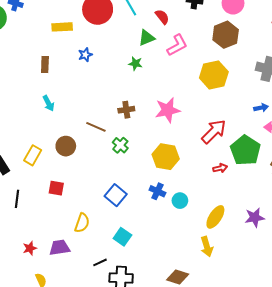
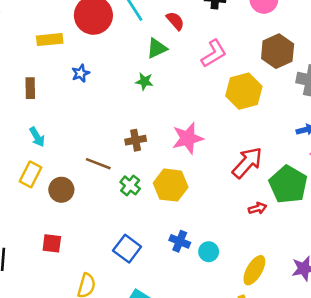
brown hexagon: (226, 35) -> (278, 51), moved
pink L-shape: (177, 45) -> (214, 53), moved
yellow rectangle: (33, 155) -> (30, 174), moved
yellow hexagon: (166, 157) -> (171, 185), moved

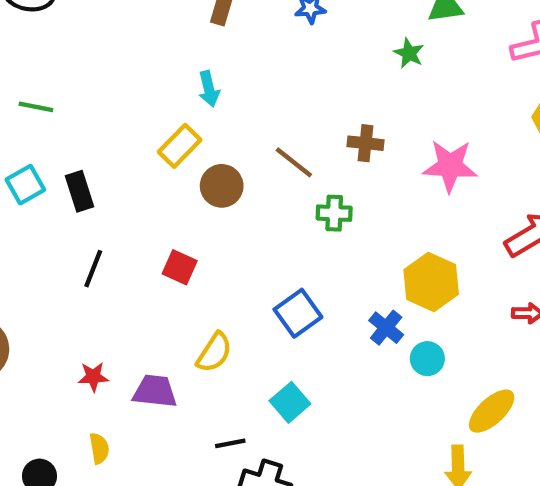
green cross: (130, 185) -> (334, 213), turned 36
yellow hexagon: (171, 185) -> (431, 282), moved

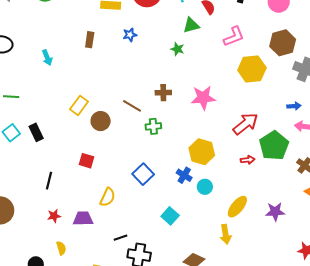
cyan arrow: (209, 89) -> (47, 58), moved
black line: (93, 269) -> (49, 181), moved
cyan square: (290, 402) -> (170, 216), moved

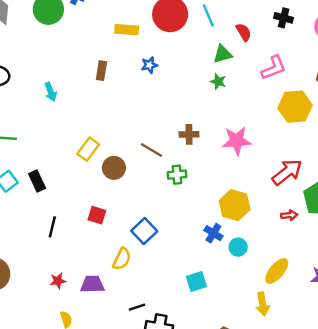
green star: (177, 49) -> (218, 82), moved
blue square: (143, 174) -> (144, 231), moved
black line: (49, 181) -> (52, 227), moved
cyan square: (170, 216) -> (196, 282), turned 30

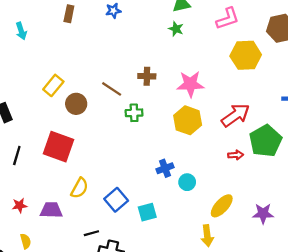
yellow hexagon: (235, 205) -> (188, 120), moved
red square: (97, 215) -> (58, 147), size x1.8
blue square: (144, 231) -> (116, 200), moved
blue cross: (213, 233) -> (165, 168), turned 35

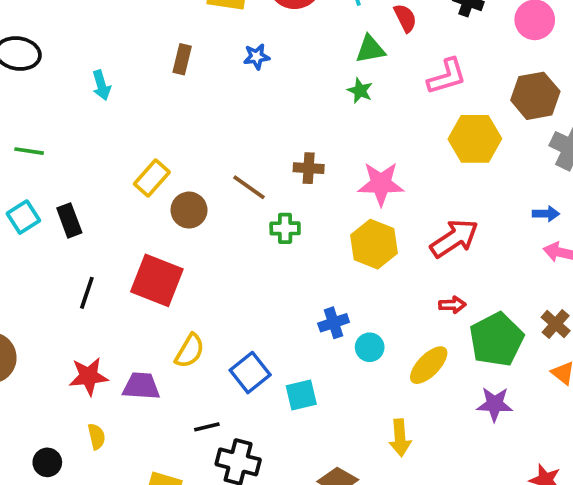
green pentagon: (266, 141) -> (496, 339), moved
red star: (20, 205) -> (89, 376), size x1.5
yellow ellipse: (222, 206) -> (429, 365), moved

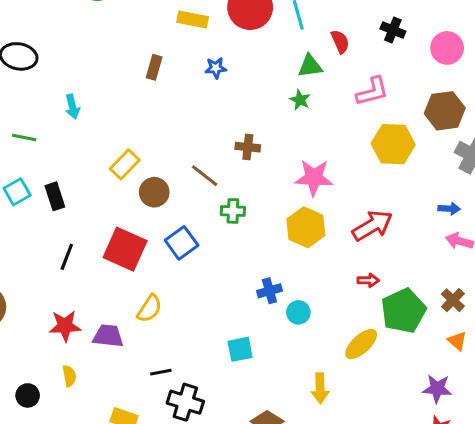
cyan arrow: (101, 85) -> (72, 107), moved
brown cross: (309, 168) -> (248, 147), moved
yellow ellipse: (429, 365) -> (361, 344), moved
blue square: (250, 373) -> (182, 243), moved
purple star: (495, 404) -> (437, 389), moved

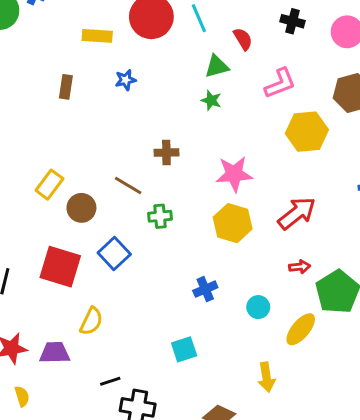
cyan circle: (298, 312) -> (258, 307), moved

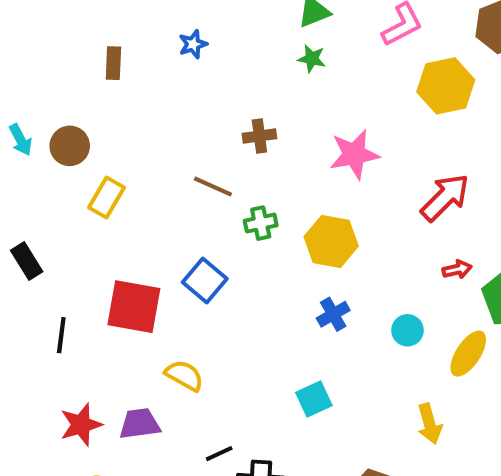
brown circle: (81, 208) -> (70, 146), moved
yellow hexagon: (233, 223) -> (331, 241), moved
yellow semicircle: (91, 321) -> (184, 375), turned -80

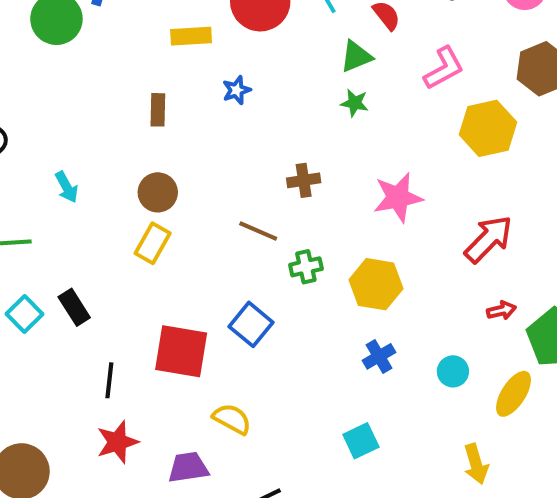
brown circle: (70, 146) -> (158, 192), moved
red star: (81, 425) -> (117, 442), moved

